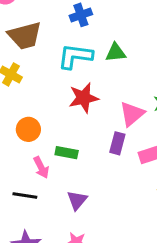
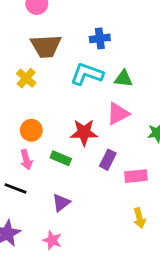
red star: (84, 98) -> (84, 132), moved
pink triangle: (132, 114) -> (118, 114), moved
pink arrow: (41, 167) -> (26, 160), moved

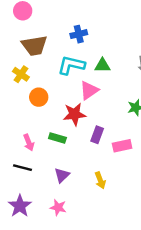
pink triangle: (118, 114) -> (89, 90), moved
orange circle: (31, 130) -> (39, 97), moved
yellow arrow: (139, 218) -> (100, 180), moved

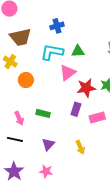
red star: (74, 114) -> (86, 88), moved

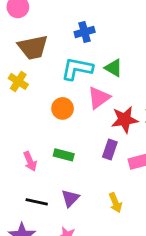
green triangle: (78, 51) -> (114, 68), turned 32
orange circle: (26, 80) -> (63, 108), moved
black line: (15, 139) -> (37, 202), moved

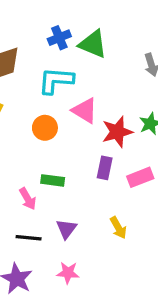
green triangle: (114, 68) -> (93, 44), moved, size x1.4
pink triangle: (99, 98) -> (85, 110), turned -45
pink arrow: (30, 161) -> (28, 199), moved

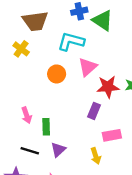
pink triangle: (85, 110) -> (88, 67), turned 36
pink rectangle: (140, 177) -> (112, 135), moved
green rectangle: (53, 180) -> (46, 127), moved, turned 70
pink arrow: (28, 199) -> (27, 115), moved

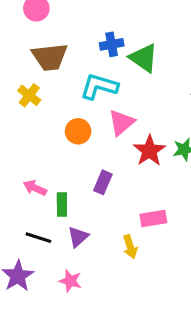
red star: (108, 87) -> (149, 151), turned -30
purple rectangle: (94, 111) -> (103, 182), moved
pink arrow: (27, 115) -> (35, 188), turned 133

